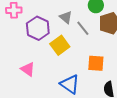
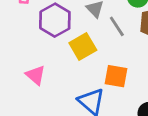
orange square: (96, 63) -> (116, 76), moved

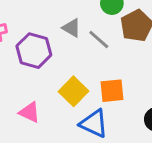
yellow square: (83, 47) -> (74, 91), moved

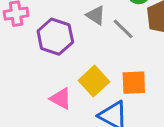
pink triangle: (30, 112) -> (61, 99), moved

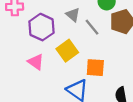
yellow square: (94, 81) -> (67, 51), moved
pink triangle: (61, 99) -> (36, 62), moved

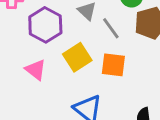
orange square: (95, 68) -> (113, 65), moved

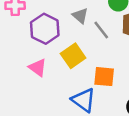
orange square: (113, 65) -> (104, 77), moved

